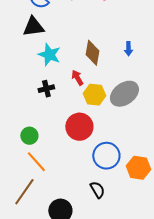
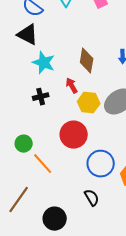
black triangle: (33, 27) -> (28, 35), turned 35
orange line: (36, 162) -> (43, 164), moved

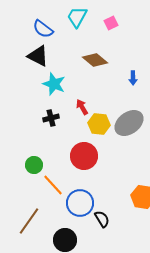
brown diamond: (87, 61) -> (95, 60), moved, turned -60
blue circle: (101, 164) -> (80, 203), moved

